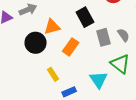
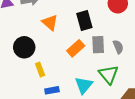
orange triangle: (52, 27) -> (50, 23), turned 42
black circle: (36, 43) -> (24, 47), moved
orange rectangle: (71, 47) -> (76, 48), moved

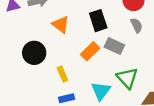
gray rectangle: (98, 45) -> (114, 46), turned -60
gray semicircle: (118, 47) -> (137, 25), moved
yellow rectangle: (40, 69) -> (62, 74), moved

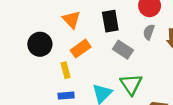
gray semicircle: (137, 25) -> (149, 32), turned -144
orange rectangle: (90, 51) -> (81, 49), moved

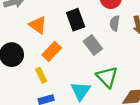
gray rectangle: (123, 50) -> (93, 45), turned 30

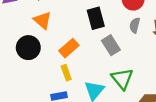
orange triangle: (38, 25) -> (43, 20), moved
yellow rectangle: (41, 75) -> (66, 73), moved

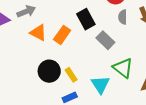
black circle: (28, 48) -> (49, 71), moved
orange rectangle: (69, 48) -> (62, 35), moved

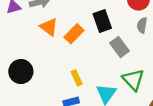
black circle: (49, 71) -> (21, 72), moved

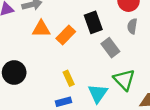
orange triangle: (49, 27) -> (41, 29), turned -36

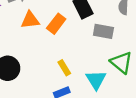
gray rectangle: (110, 48) -> (103, 31), turned -36

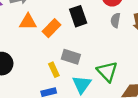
gray rectangle: (103, 31) -> (71, 57), moved

